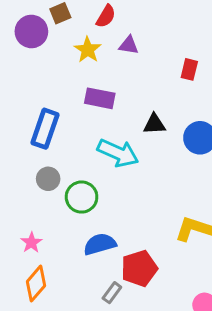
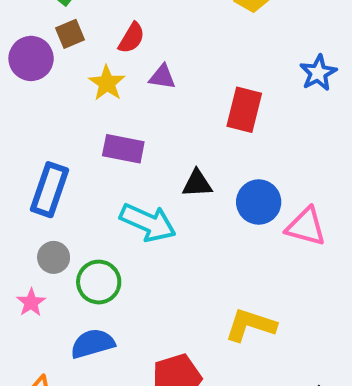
red rectangle: (189, 69) -> (244, 110), size x1.5
pink star: (31, 243) -> (31, 303), moved
blue semicircle: (100, 244) -> (93, 344), moved

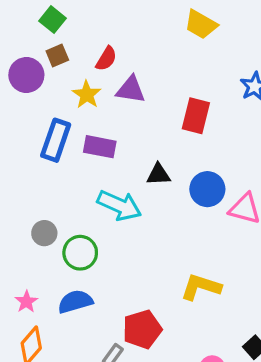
purple triangle: (162, 77) -> (131, 90), size x1.4
blue rectangle: (49, 190) -> (56, 140), moved
pink star: (31, 303) -> (26, 302), moved

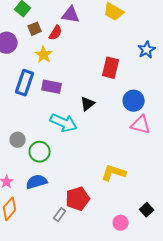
brown square: (57, 55) -> (35, 29), moved
purple triangle: (131, 90) -> (71, 15), moved
black triangle: (158, 174) -> (88, 104), turned -35
blue circle: (207, 189) -> (134, 101), moved

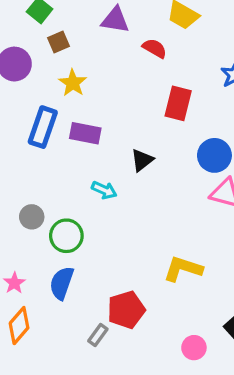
red semicircle: (56, 33) -> (155, 48), moved, turned -91
cyan arrow: (64, 123) -> (104, 190), size x0.6
blue semicircle: (37, 182) -> (62, 283), turned -55

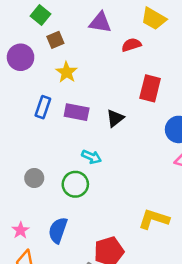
red semicircle: (155, 48) -> (131, 45), turned -48
blue rectangle: (43, 127) -> (43, 107), size x0.7
black triangle: (142, 160) -> (115, 118), moved
green circle: (66, 236) -> (75, 184), moved

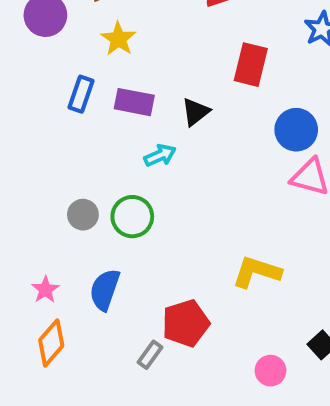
cyan arrow: (91, 157) -> (160, 155), moved, turned -48
gray circle: (34, 178) -> (83, 215), moved

